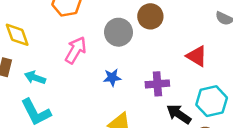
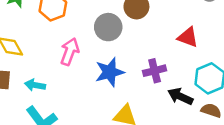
blue star: (112, 78) -> (110, 72), size x1.6

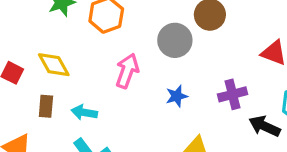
blue star: (110, 72) -> (177, 96), size x0.6

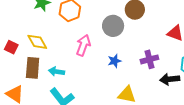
brown rectangle: (46, 106) -> (33, 68), size x1.5
black arrow: (265, 126) -> (170, 79), turned -30

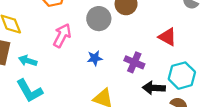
purple cross: (149, 59) -> (134, 62), turned 30

